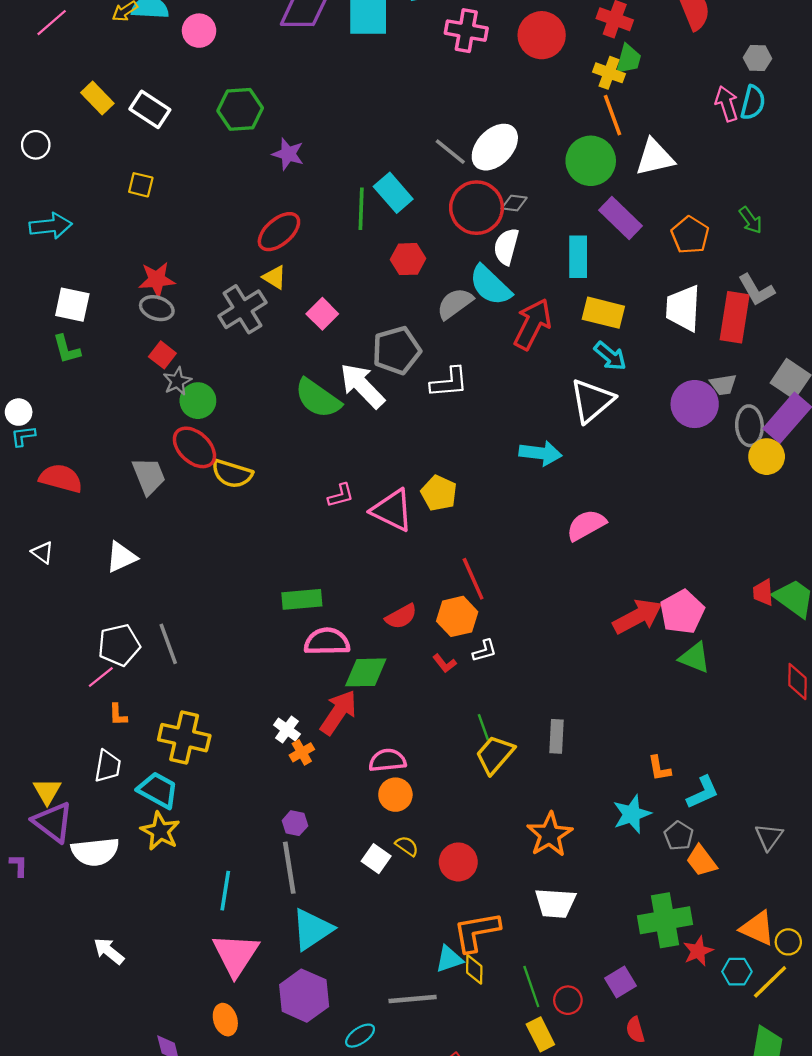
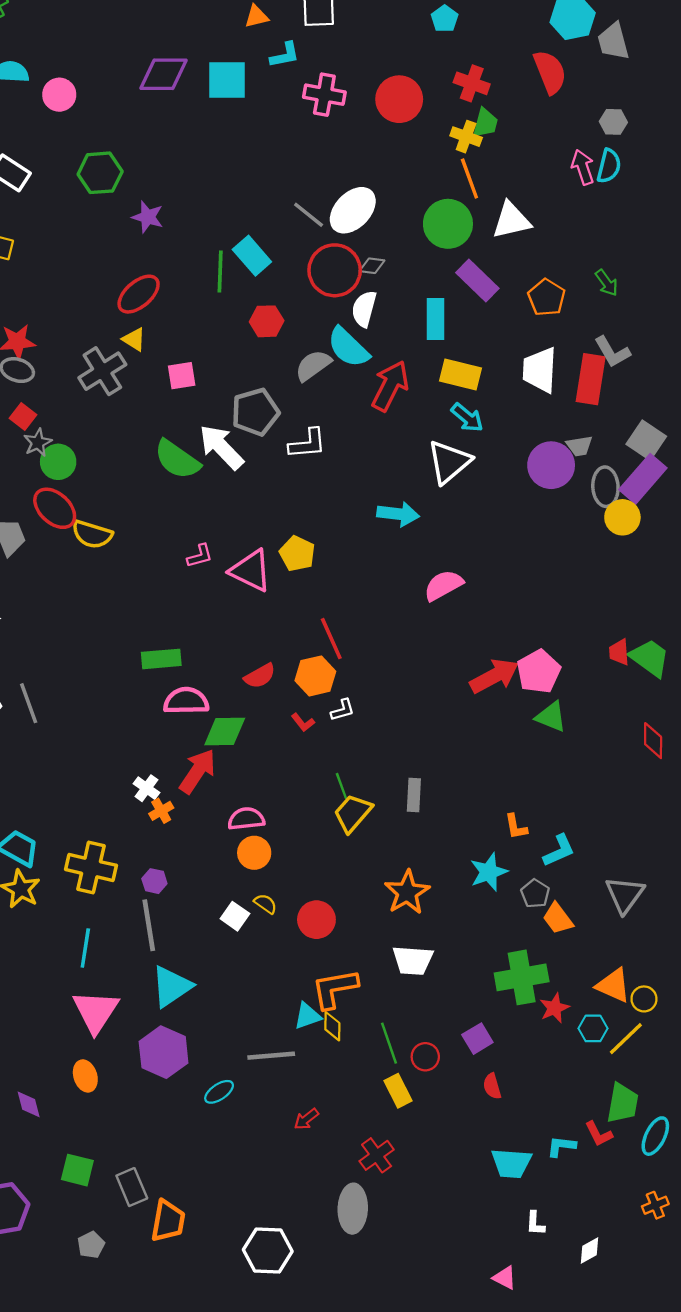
pink square: (322, 314) -> (182, 376), turned 36
yellow cross: (184, 738) -> (91, 867), moved
gray triangle: (769, 837) -> (625, 895), size x1.4

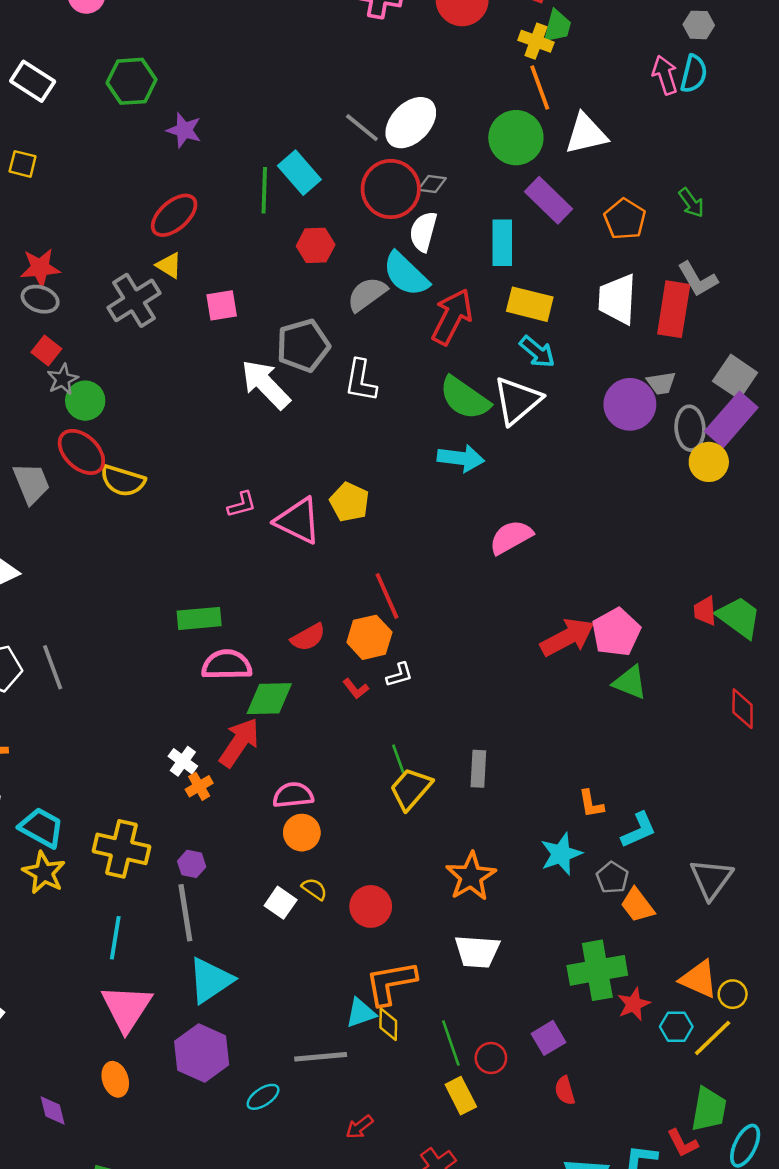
white L-shape: (307, 444) -> (361, 381), turned 105
green semicircle: (177, 460) -> (465, 398), moved

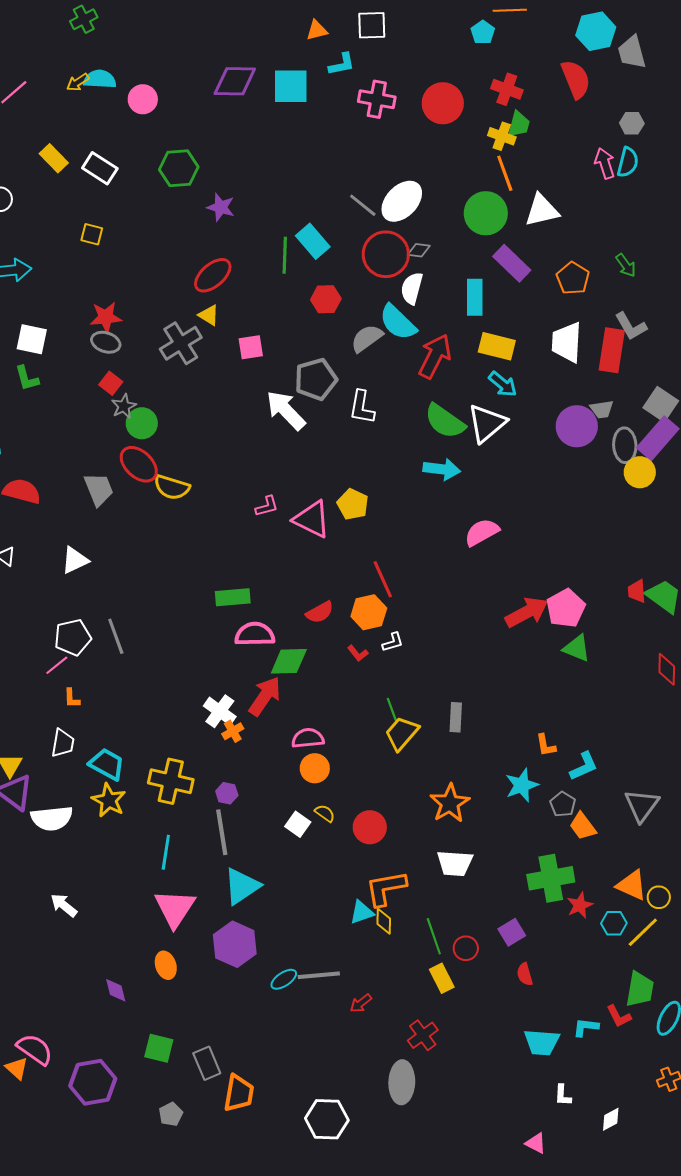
white cross: (183, 761) -> (220, 711), size x1.4
gray line: (321, 1057) -> (319, 975), moved

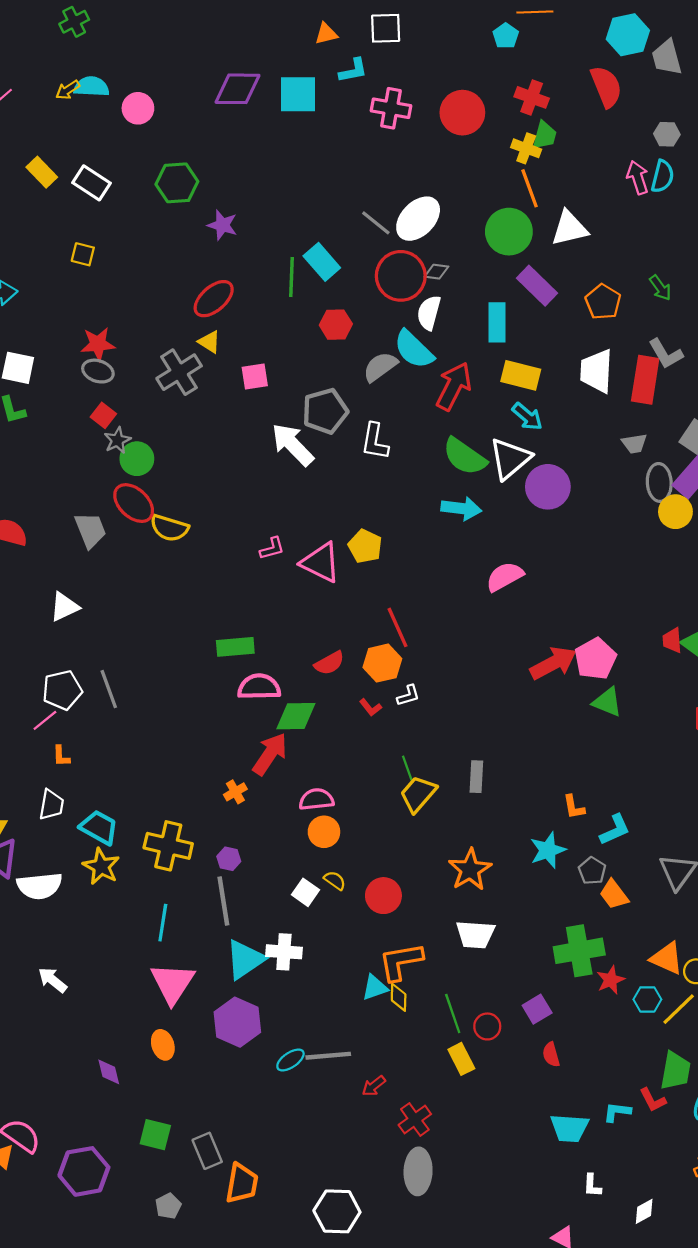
purple circle: (577, 426) -> (548, 487), moved
white cross: (220, 711) -> (284, 952), moved, turned -32
red cross: (423, 1035) -> (415, 1119), moved

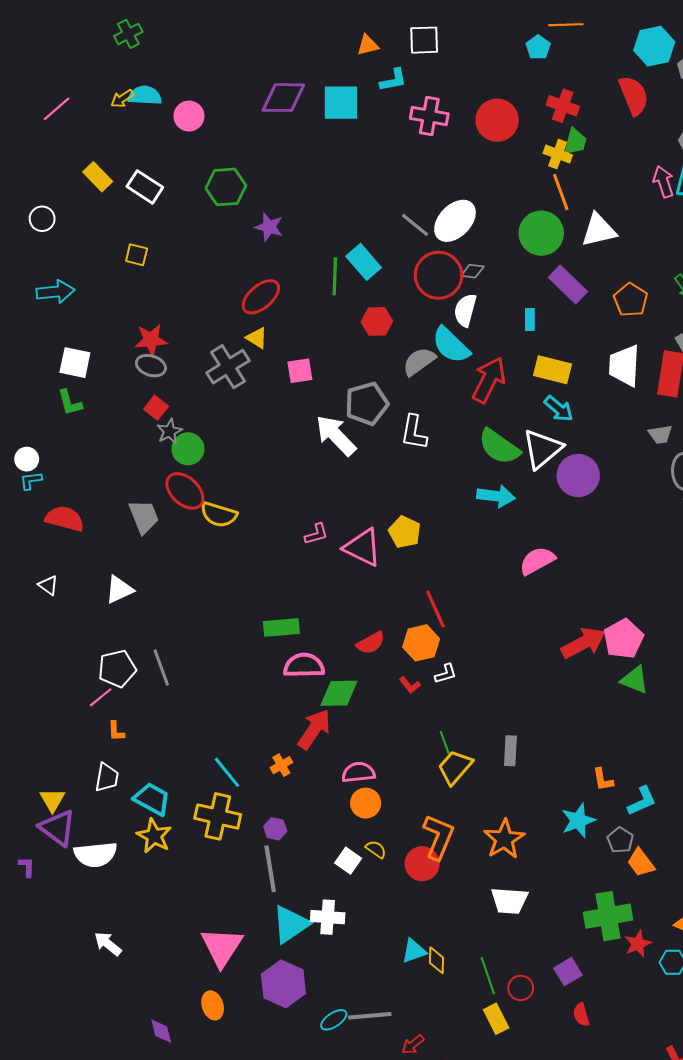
cyan rectangle: (497, 322) -> (530, 319), size x0.6
cyan line: (163, 923) -> (227, 772), moved, turned -48
orange L-shape: (401, 962) -> (439, 837), moved, turned 123

